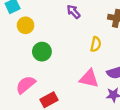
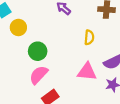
pink semicircle: (26, 85) -> (39, 75), moved

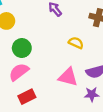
yellow semicircle: (89, 37) -> (76, 43), turned -80

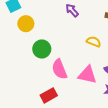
pink semicircle: (19, 72) -> (59, 69), moved, turned -72

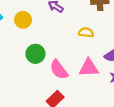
yellow circle: (26, 24) -> (23, 20), moved

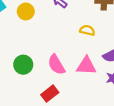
green circle: (35, 54) -> (23, 65), moved

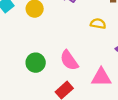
pink triangle: (86, 66) -> (101, 77), moved

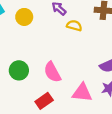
yellow semicircle: (98, 24) -> (74, 26), moved

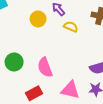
yellow circle: (24, 17) -> (38, 19), moved

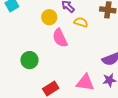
pink semicircle: (45, 67) -> (60, 38), moved

